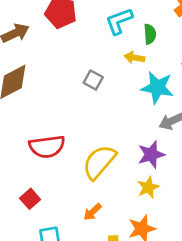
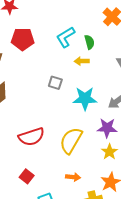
cyan star: (157, 87) -> (85, 98), moved
purple star: (151, 155) -> (107, 128), turned 30
orange arrow: (92, 212) -> (73, 177), turned -120

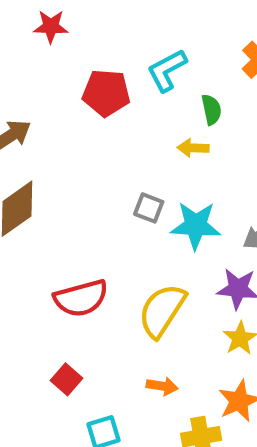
cyan L-shape: (66, 37) -> (167, 70), moved
red pentagon: (23, 39) -> (106, 93), moved
gray square: (55, 83) -> (149, 208), moved

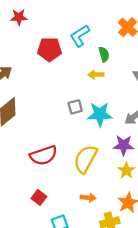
gray square: (149, 208) -> (75, 107), turned -32

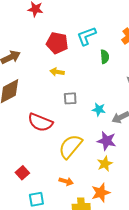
yellow arrow: (96, 75) -> (57, 72), moved
cyan star: (100, 114) -> (99, 109), moved, size x0.6
red semicircle: (44, 155) -> (40, 122), moved, turned 30

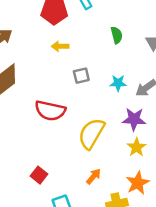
green semicircle: (105, 57) -> (117, 35), moved
orange arrow: (66, 181) -> (94, 176), turned -56

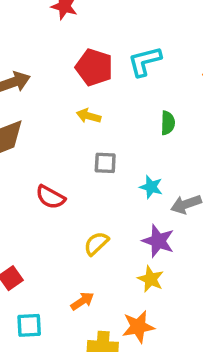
red semicircle: (50, 111) -> (50, 197), size x0.7
yellow semicircle: (91, 134) -> (96, 243), size x0.6
yellow star: (137, 147) -> (151, 279), turned -30

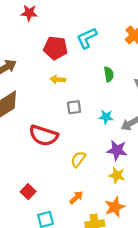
red semicircle: (50, 197) -> (43, 136), size x1.5

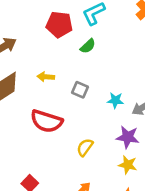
green semicircle: (109, 74) -> (88, 46), moved, turned 56
yellow arrow: (58, 79) -> (46, 77), moved
gray square: (74, 107) -> (80, 90), turned 32

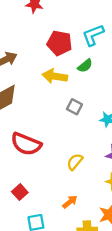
yellow arrow: (46, 77) -> (55, 76), moved, size x1.5
red semicircle: (46, 121) -> (26, 144), moved

